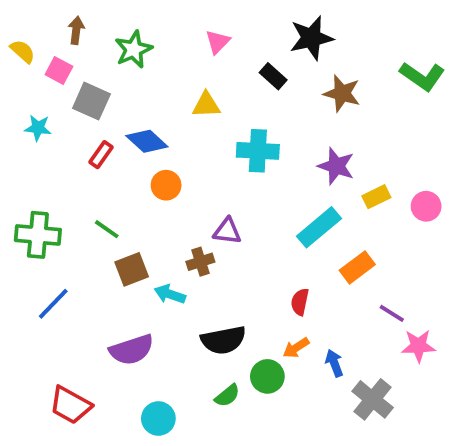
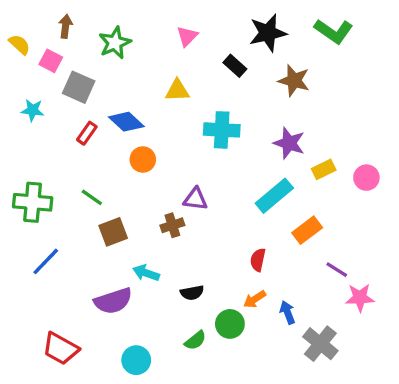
green L-shape: (422, 76) -> (334, 31), moved
cyan arrow: (170, 294) -> (146, 273), moved
black semicircle: (223, 340) -> (192, 293), size x0.6

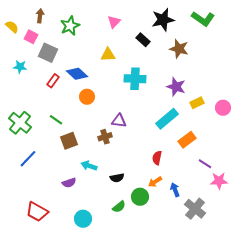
green cross: (33, 202) -> (20, 123), turned 35
purple semicircle: (113, 301) -> (69, 183), size x0.6

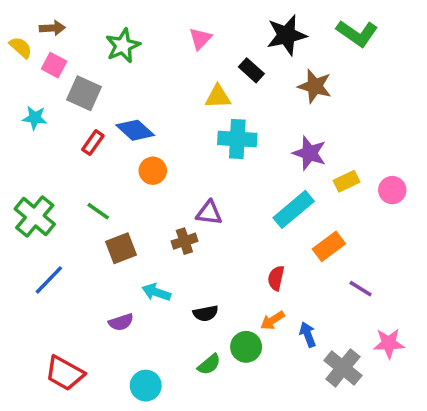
brown arrow: (40, 16) -> (52, 28), moved, turned 80
yellow triangle: (108, 55) -> (218, 97), moved
pink star: (219, 181) -> (389, 343), moved

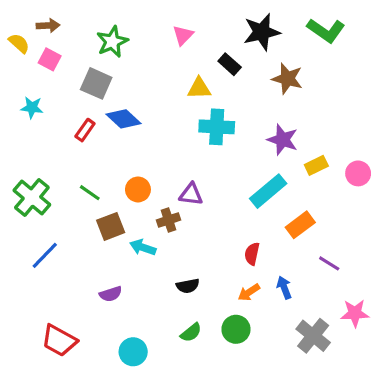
gray square: (84, 93) -> (96, 83), moved
orange circle: (153, 171) -> (138, 189), moved
cyan arrow: (156, 292) -> (143, 247), moved
blue arrow: (308, 334) -> (284, 288), moved
green circle: (246, 347) -> (236, 329), moved

